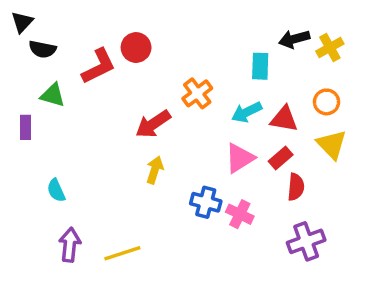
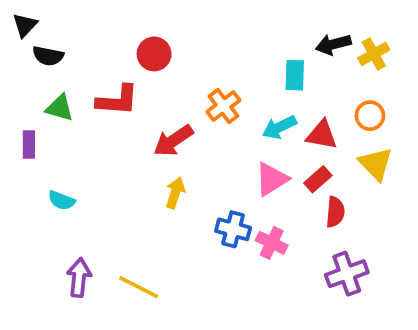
red L-shape: (99, 66) -> (117, 100), moved, turned 30
cyan semicircle: (56, 190) -> (62, 200), moved, turned -45
yellow line: (122, 253) -> (139, 287), turned 45

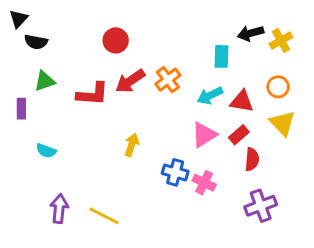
red L-shape: (117, 100) -> (92, 94), moved
green triangle: (60, 108) -> (45, 81), turned -35
red arrow: (173, 141) -> (130, 81), moved

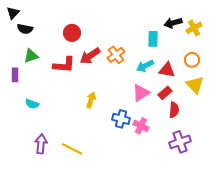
red circle: (116, 40) -> (72, 33), moved

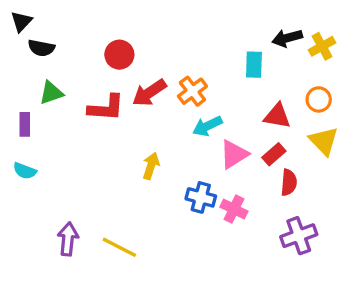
cyan arrow: (145, 66) -> (207, 126), moved
cyan semicircle: (32, 104) -> (25, 171), moved

